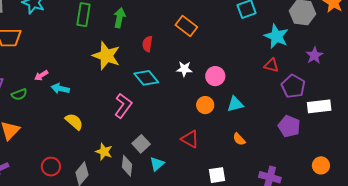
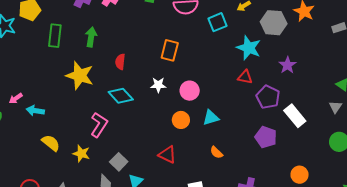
orange rectangle: (186, 26) -> (170, 50), moved, turned 70
white rectangle: (319, 106) -> (295, 116), turned 60
yellow star: (104, 152) -> (81, 154), moved

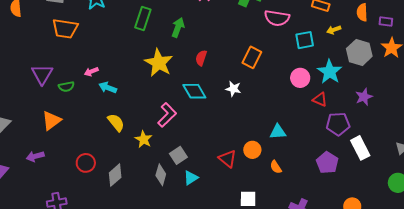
pink circle: (190, 91) -> (300, 78), moved
purple pentagon: (268, 97) -> (338, 124), turned 30
orange circle: (181, 120) -> (252, 150), moved

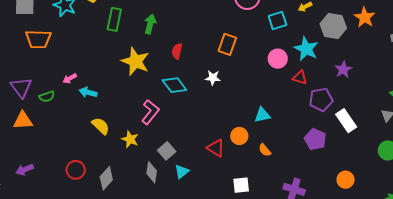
orange triangle: (51, 121) -> (23, 121), moved, turned 40

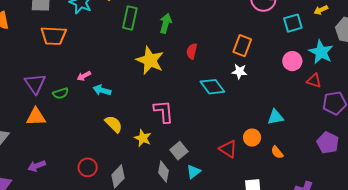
white star: (213, 78) -> (239, 72), moved
cyan diamond: (174, 85) -> (212, 87), moved
pink L-shape: (150, 112) -> (164, 111), turned -45

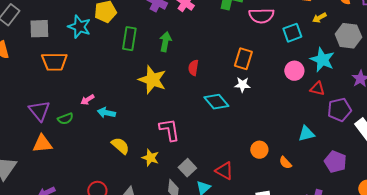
cyan triangle: (275, 117) -> (306, 134), moved
purple pentagon: (328, 143) -> (335, 162), moved
red triangle: (228, 149) -> (224, 171), moved

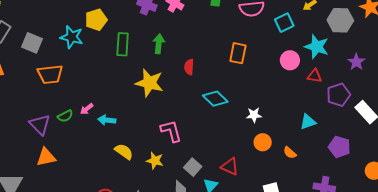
gray square: (39, 29) -> (32, 43), turned 30
white star: (242, 85) -> (254, 115), moved
green semicircle: (65, 119) -> (65, 116), moved

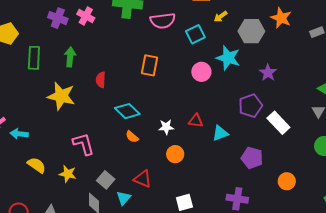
red triangle: (315, 76) -> (196, 121), moved
orange semicircle: (290, 153) -> (132, 137), moved

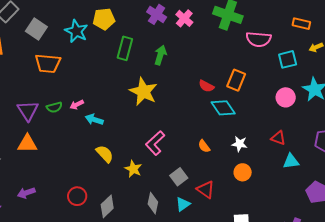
red semicircle: (101, 80) -> (206, 86), moved, turned -77
cyan diamond: (127, 111) -> (223, 108), moved
red triangle: (196, 121) -> (278, 138), moved
pink L-shape: (84, 144) -> (155, 143), turned -130
gray square: (106, 180) -> (179, 177), moved

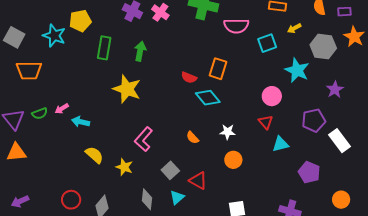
pink circle: (286, 97) -> (272, 96), moved
red triangle: (278, 138) -> (266, 122), turned 35

